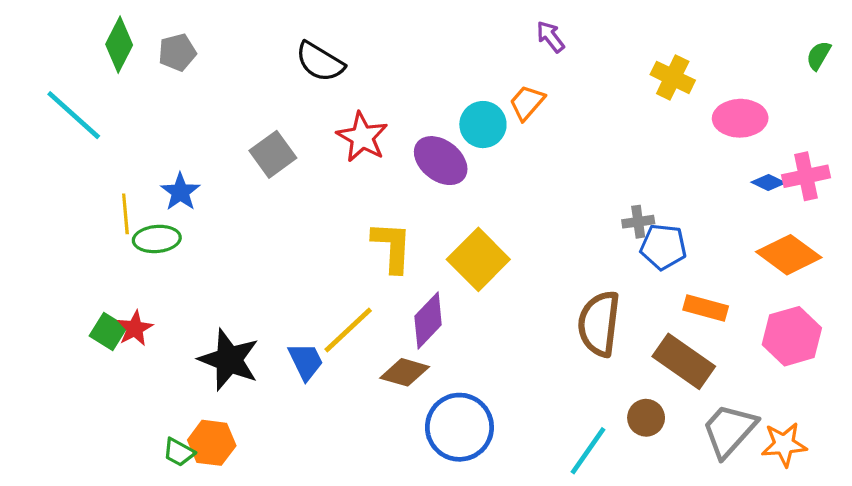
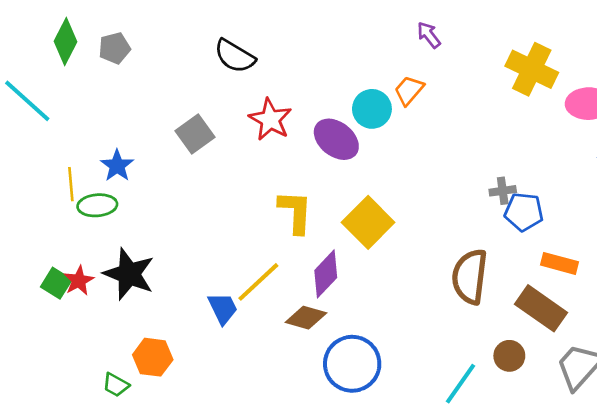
yellow cross: (673, 77) -> (532, 69), size x1.4
black star: (229, 360) -> (129, 274), moved
orange hexagon: (212, 443) -> (153, 357), moved

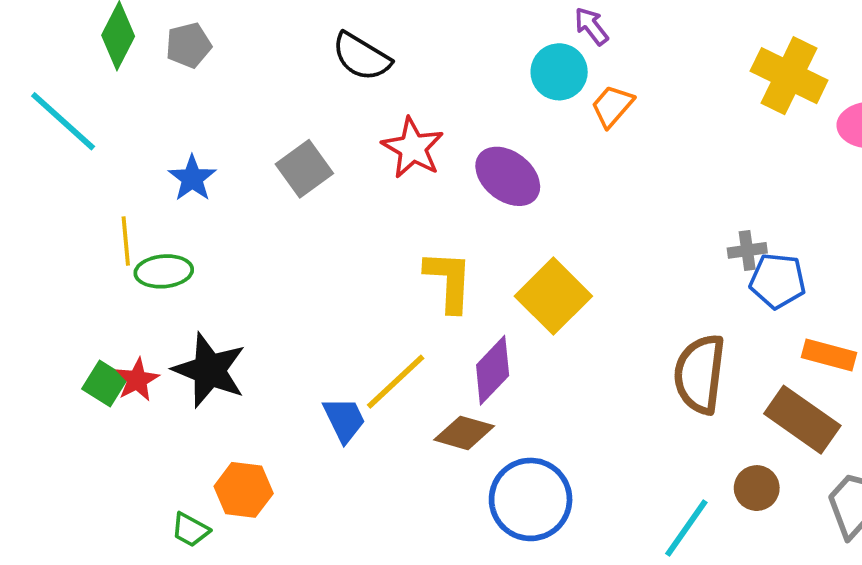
purple arrow: (429, 35) -> (591, 26), moved
cyan circle: (372, 109) -> (559, 72), moved
blue star: (117, 166) -> (192, 178), moved

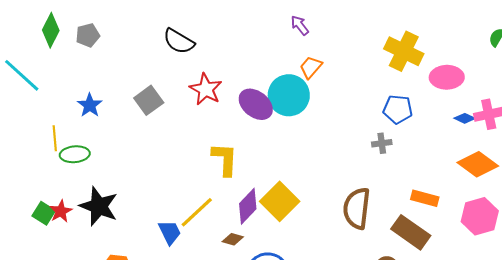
cyan circle: (559, 72) -> (289, 95), moved, size x1.4
blue pentagon: (778, 281) -> (398, 109), moved
yellow square: (553, 296) -> (280, 201), moved
brown diamond: (464, 433) -> (233, 239), size x0.7

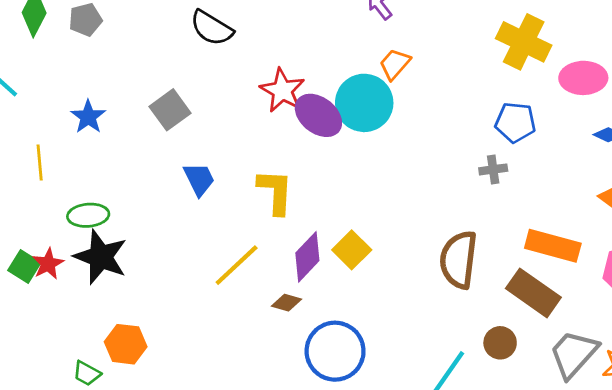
red star: (206, 89) -> (282, 90), moved
green ellipse: (75, 154) -> (88, 215), moved
orange rectangle: (425, 198) -> (553, 246), size x1.4
yellow square: (280, 201) -> (352, 250), size x0.7
blue trapezoid: (170, 232) -> (199, 179), moved

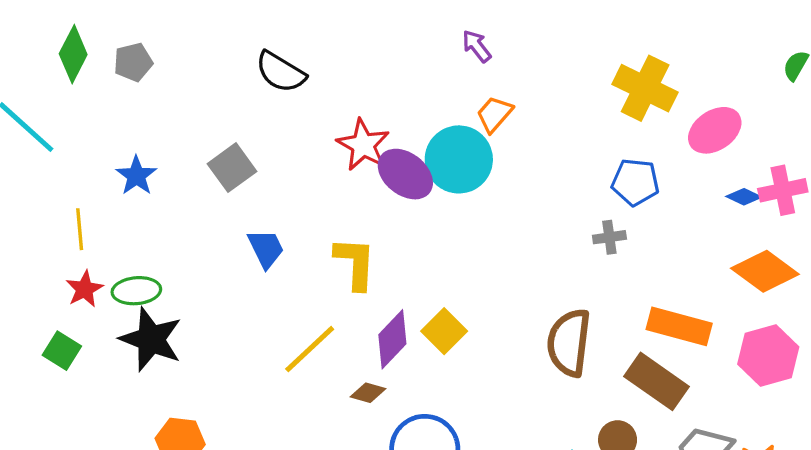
pink ellipse: (583, 78) -> (715, 130), turned -33
red star: (48, 264) -> (85, 289), moved

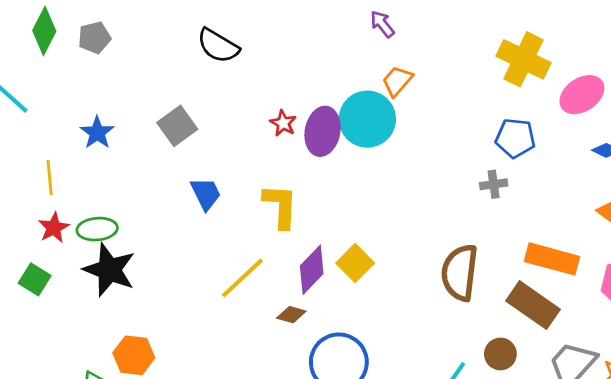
red star: (363, 145) -> (283, 123), moved, size x0.6
purple ellipse: (405, 174) -> (323, 131), turned 63

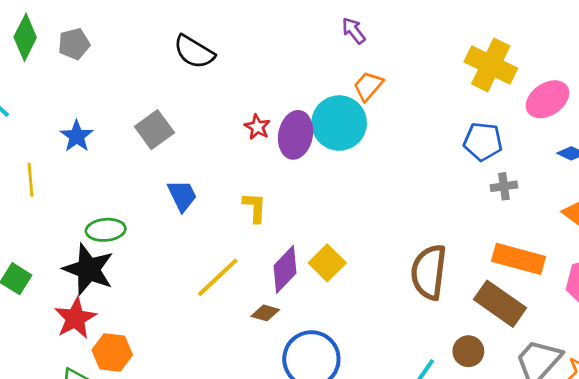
gray cross: (494, 184) -> (504, 186), moved
yellow L-shape: (280, 206) -> (255, 207), size x0.7
red star: (54, 228) -> (75, 318), moved, size x1.4
green ellipse: (97, 229) -> (106, 230), moved

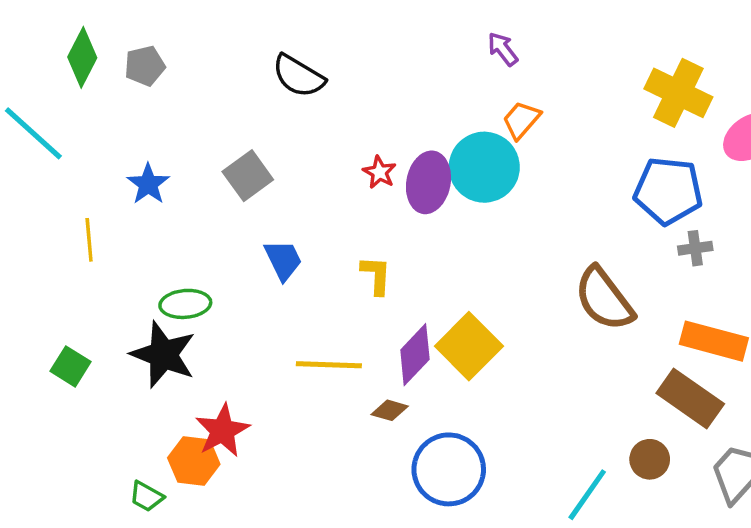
blue pentagon: (483, 141) -> (668, 191), size x1.4
yellow square: (327, 263) -> (469, 346), size x1.4
brown semicircle: (429, 272) -> (604, 299), moved, turned -44
yellow line: (218, 277) -> (329, 365), turned 45
red star: (75, 318) -> (222, 431), moved

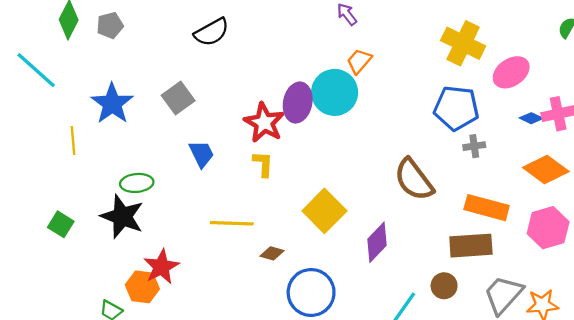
black semicircle: (298, 76) -> (212, 32), turned -60
red star: (380, 172) -> (264, 123), moved, size x1.8
blue star: (148, 184) -> (112, 104), size x1.5
purple diamond: (415, 355) -> (377, 242), moved
brown rectangle: (690, 398) -> (471, 246), turned -39

